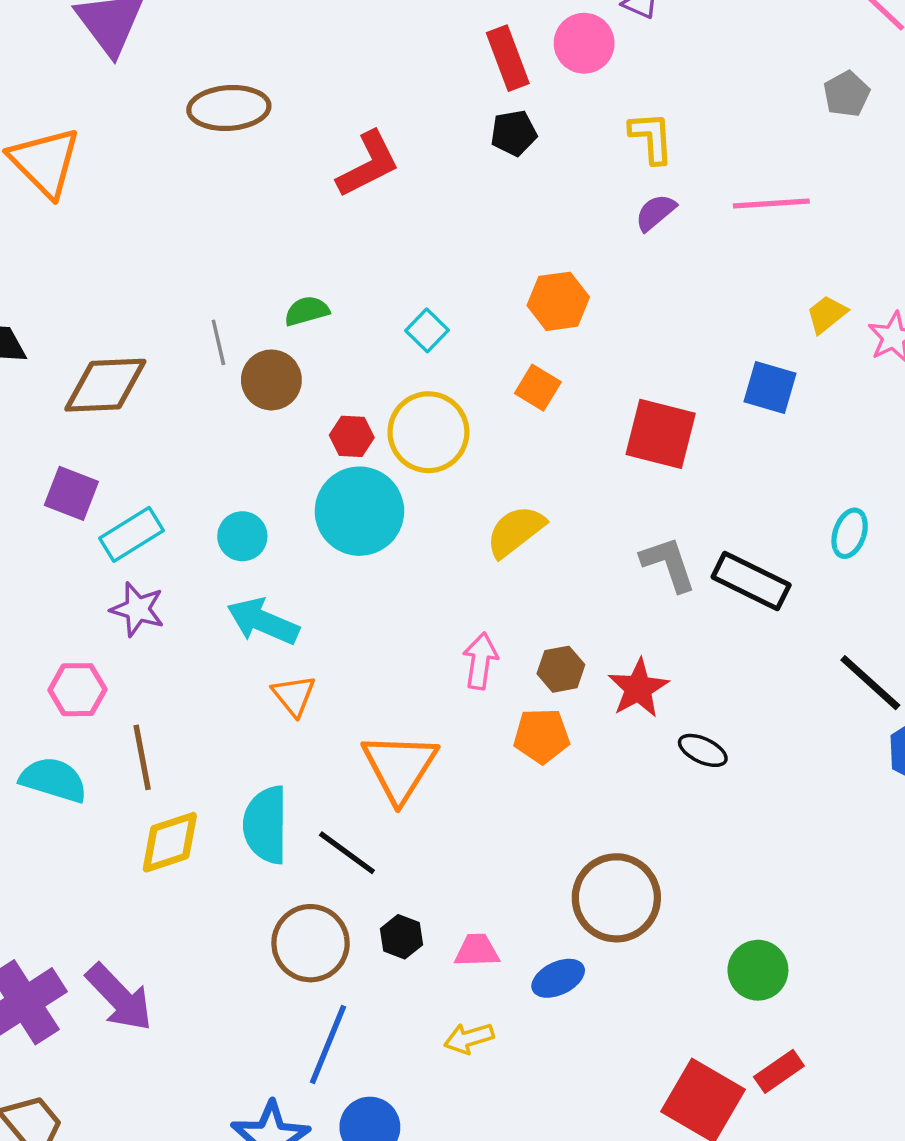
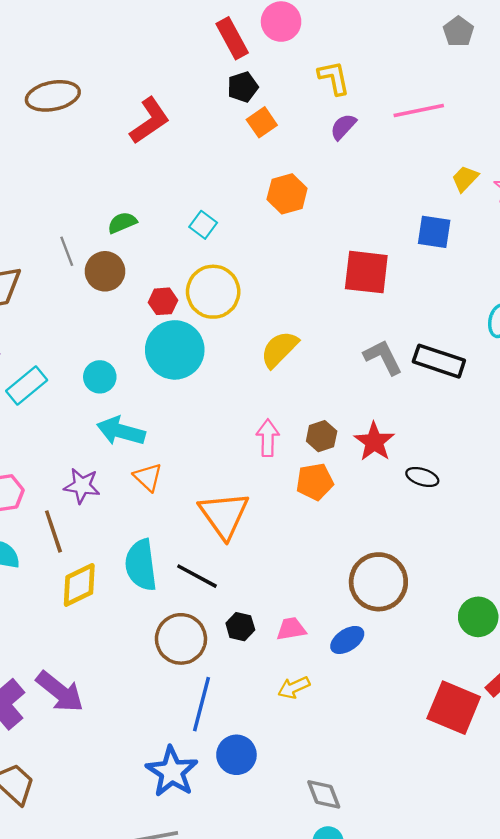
orange square: (538, 388) -> (262, 122), moved, turned 32
purple star: (137, 609) -> (82, 486), moved

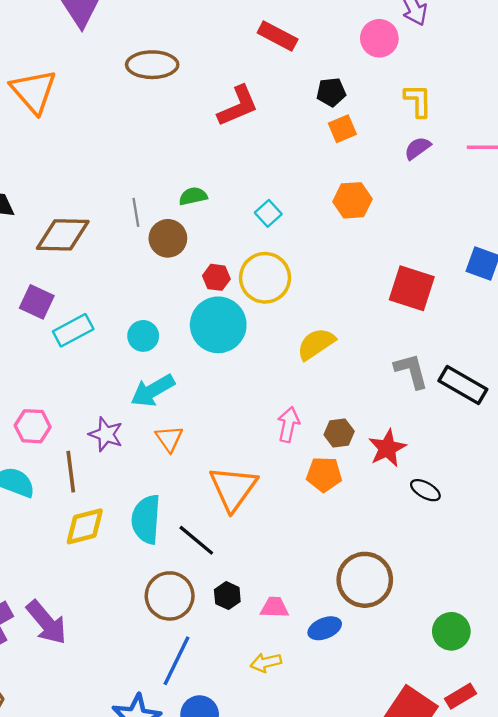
red rectangle: (232, 38) -> (278, 36), moved, turned -45
cyan arrow: (121, 431) -> (153, 391), turned -57

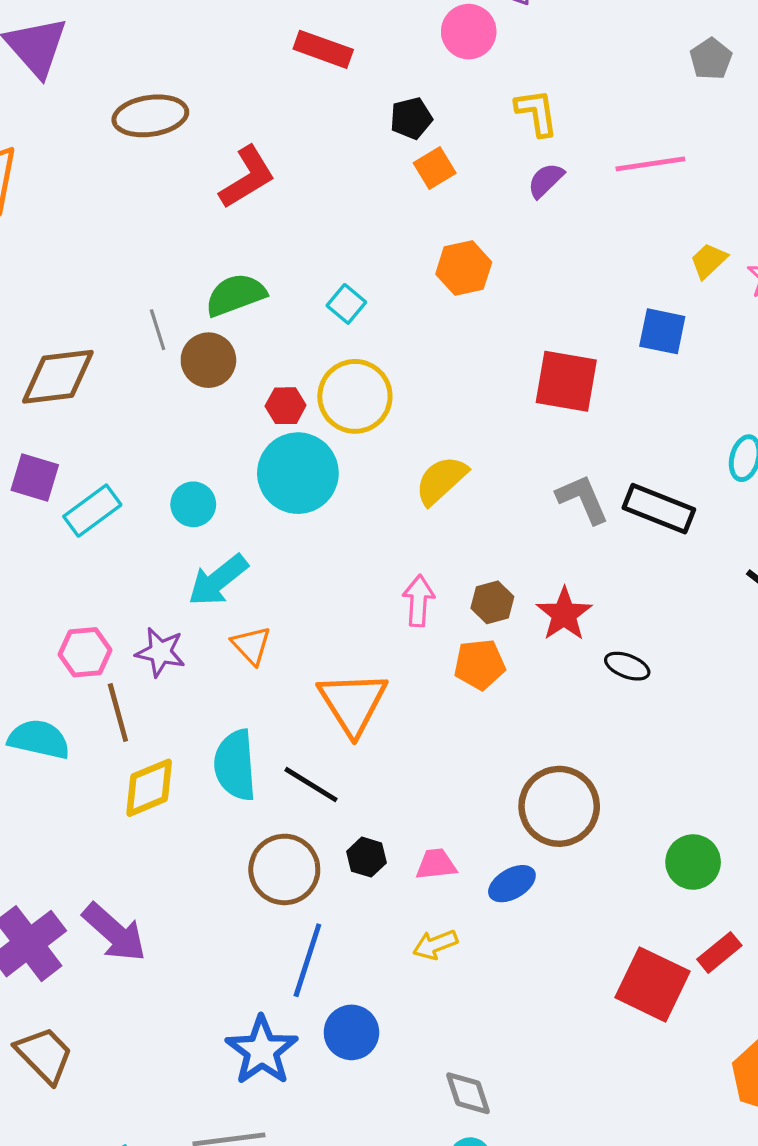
red L-shape: (238, 106) -> (247, 177), moved
green semicircle: (193, 196) -> (236, 295), size x1.5
pink hexagon: (33, 426) -> (85, 652), moved

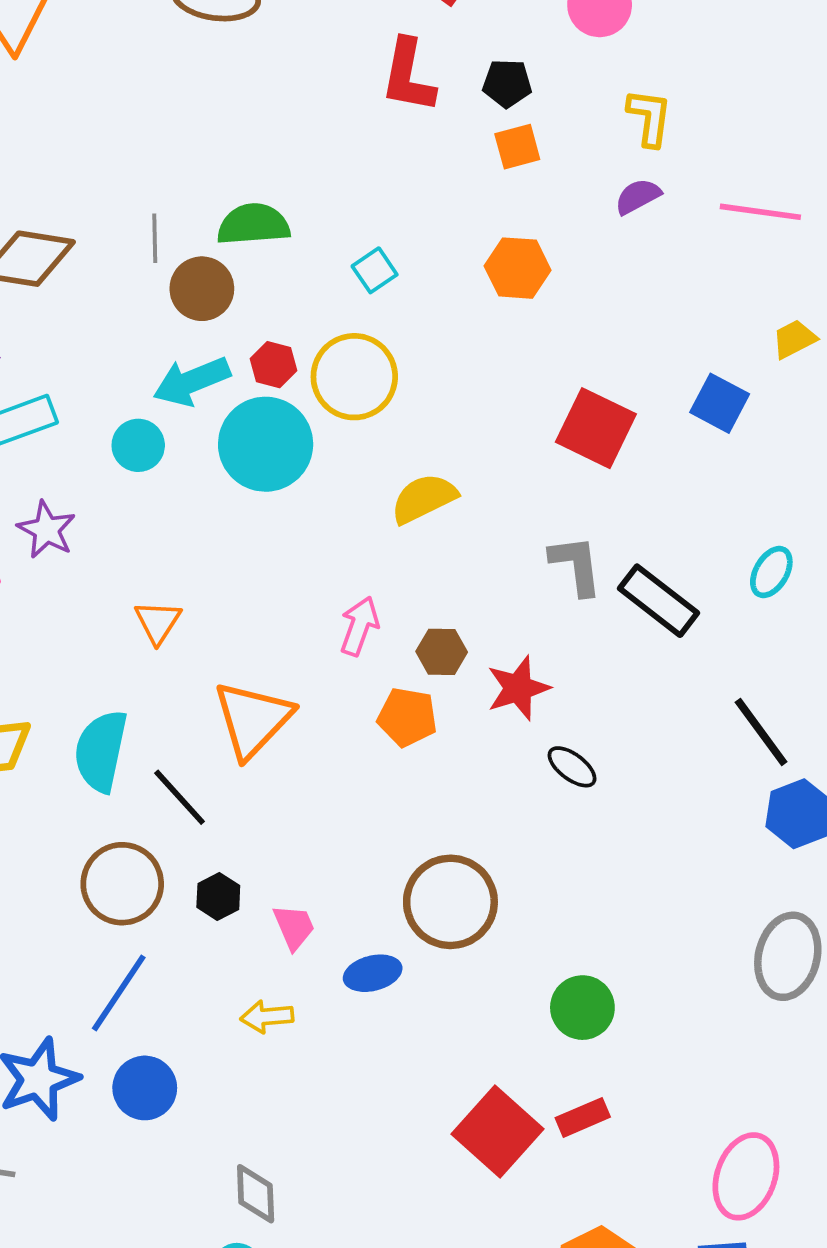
red L-shape: (247, 177) -> (408, 76), moved, turned 116
cyan arrow: (218, 580) -> (192, 381), moved
purple star: (160, 652) -> (47, 530), moved
pink trapezoid: (436, 864) -> (294, 927), turned 57

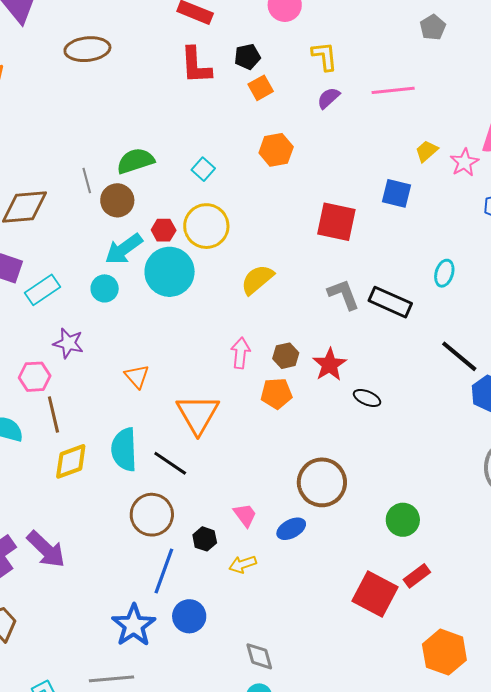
black hexagon: (218, 896) -> (205, 539), moved

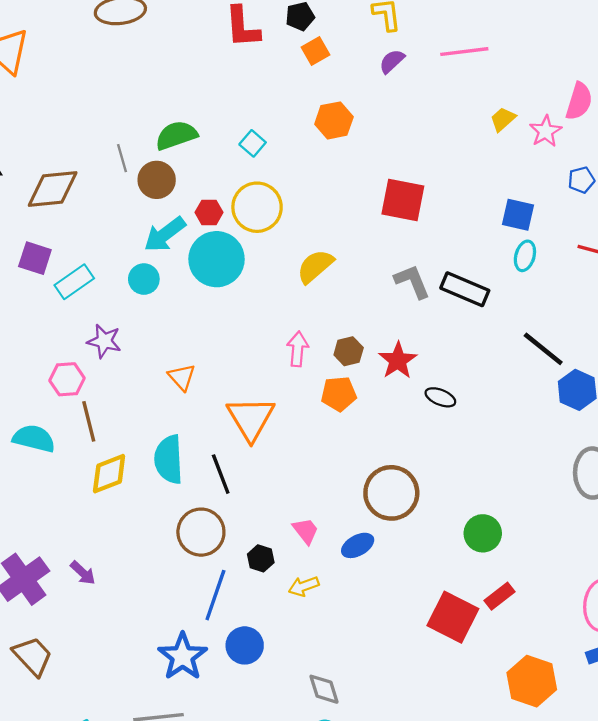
blue square: (396, 193) -> (518, 215), moved
black line: (170, 463) -> (221, 474), turned 36
purple arrow: (46, 549) -> (83, 573), size x0.6

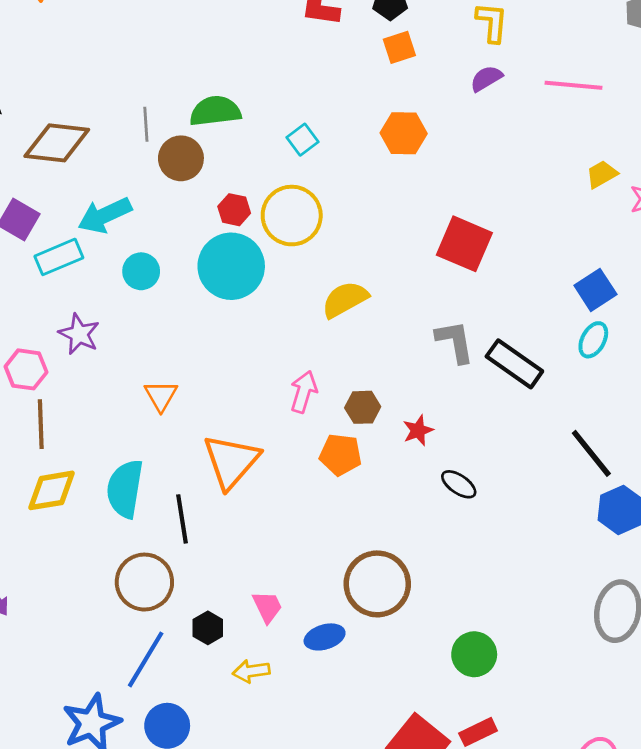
blue square: (518, 215) -> (595, 290), turned 32
cyan arrow: (165, 234) -> (105, 215), moved
red star: (398, 360) -> (418, 430), size x0.7

